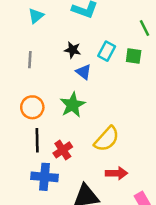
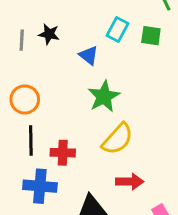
black star: (73, 50) -> (49, 34), moved
green star: (73, 105) -> (104, 96), moved
red cross: (63, 150) -> (63, 153), turned 36

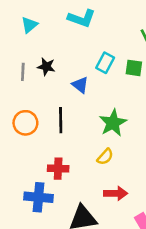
green star: (104, 96) -> (113, 123), moved
yellow semicircle: (117, 139) -> (105, 157), size x0.6
black line: (31, 141) -> (61, 120), moved

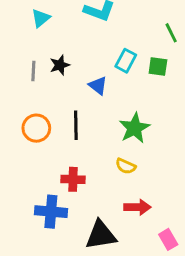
black star: (46, 67) -> (60, 65), turned -30
yellow semicircle: (105, 157) -> (126, 166), turned 72

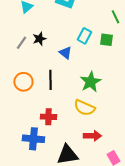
gray line: (33, 71) -> (21, 43), turned 32
yellow semicircle: (126, 166) -> (84, 108), size x1.5

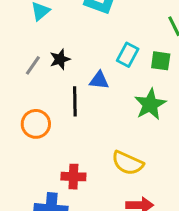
blue triangle: (65, 53) -> (99, 80), turned -32
black line: (50, 80) -> (75, 101), moved
green star: (90, 82) -> (150, 104), moved

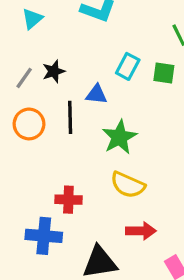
green star: (150, 104) -> (119, 137), moved
orange circle: (36, 124) -> (29, 124), moved

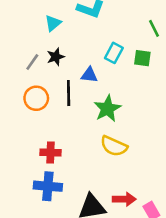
cyan triangle: (32, 19) -> (53, 23), moved
red cross: (68, 200) -> (50, 153), moved
red arrow: (141, 231) -> (124, 199), moved

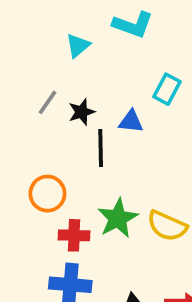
black star: (56, 57) -> (82, 112), moved
orange circle: (36, 98) -> (47, 194), moved
green star: (107, 109) -> (118, 218), moved

